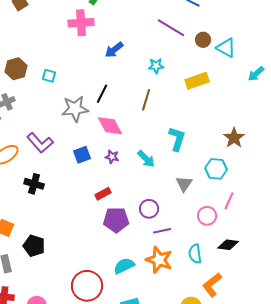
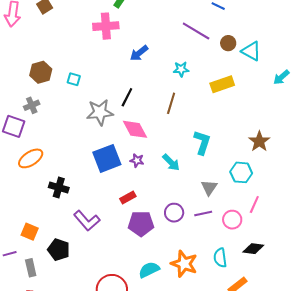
purple L-shape: (40, 143) -> (87, 221), moved
blue square: (82, 155) -> (107, 158), size x1.6
purple line: (162, 231) -> (203, 214), moved

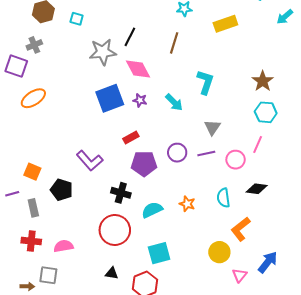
cyan hexagon: (241, 172) -> (266, 112), moved
black cross: (59, 188) -> (121, 193), moved
orange star: (184, 264) -> (187, 204), size x0.6

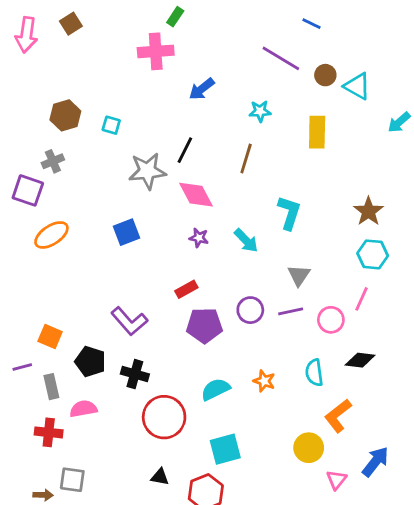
yellow rectangle: (225, 24) -> (317, 132), turned -70
blue square: (110, 98) -> (127, 232), moved, size x0.7
black cross: (121, 193) -> (135, 374), moved
pink semicircle: (64, 246) -> (83, 409), moved

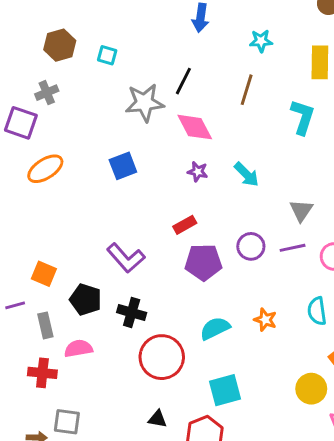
blue arrow: (202, 89) -> (201, 18), turned -44
cyan L-shape: (289, 213) -> (303, 117), moved

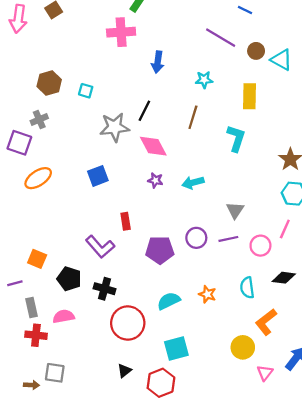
cyan arrow: (247, 175) -> (193, 183), turned 120
red rectangle: (185, 225) -> (126, 221), moved, turned -70
gray rectangle: (45, 325) -> (32, 308), moved
black triangle: (157, 419) -> (124, 371), turned -48

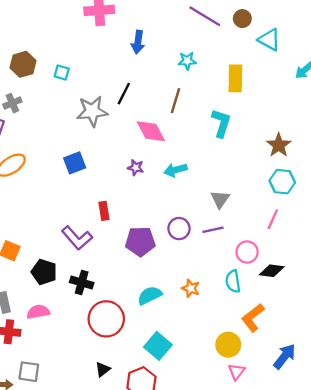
brown circle: (256, 51) -> (242, 19), moved
pink diamond: (153, 146) -> (151, 131), moved
pink circle: (260, 246) -> (247, 252), moved
cyan square: (176, 348) -> (158, 346), turned -35
pink triangle: (265, 373) -> (236, 372), moved

